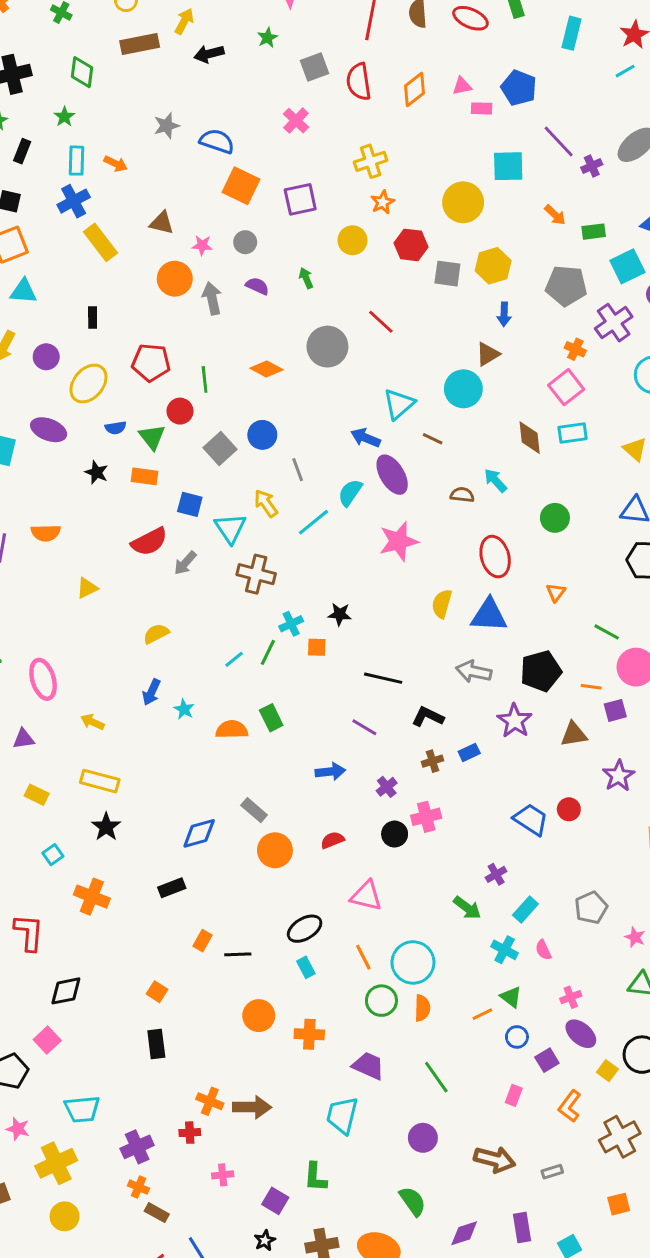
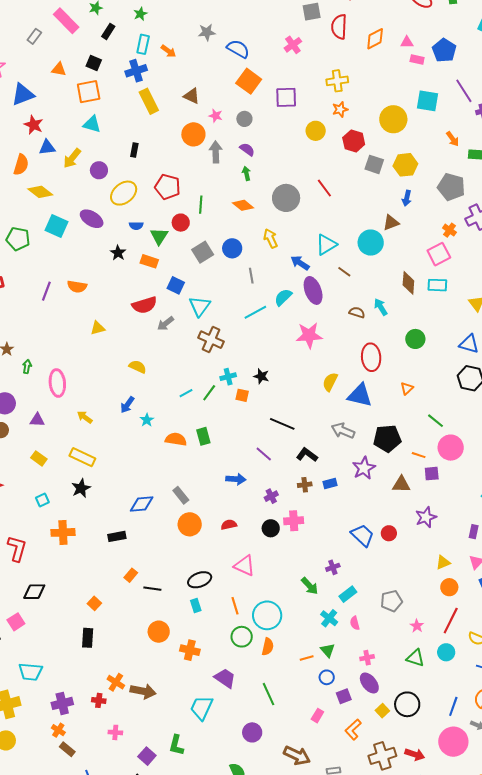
green arrow: (306, 278) -> (246, 173), moved
yellow arrow: (266, 503) -> (270, 238), moved
yellow semicircle: (156, 634) -> (138, 367), turned 42
orange cross: (92, 897) -> (63, 532), turned -35

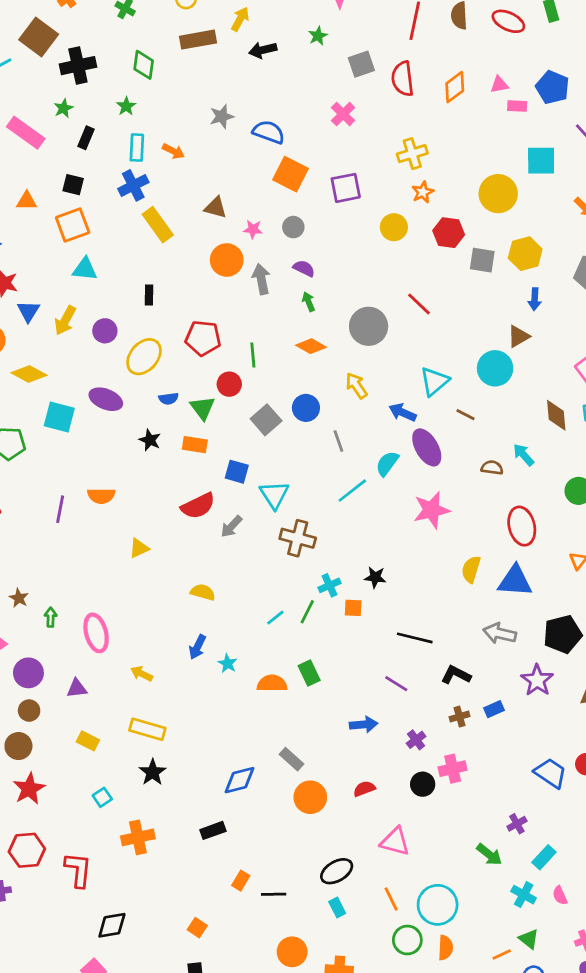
blue triangle: (47, 147) -> (28, 311), turned -42

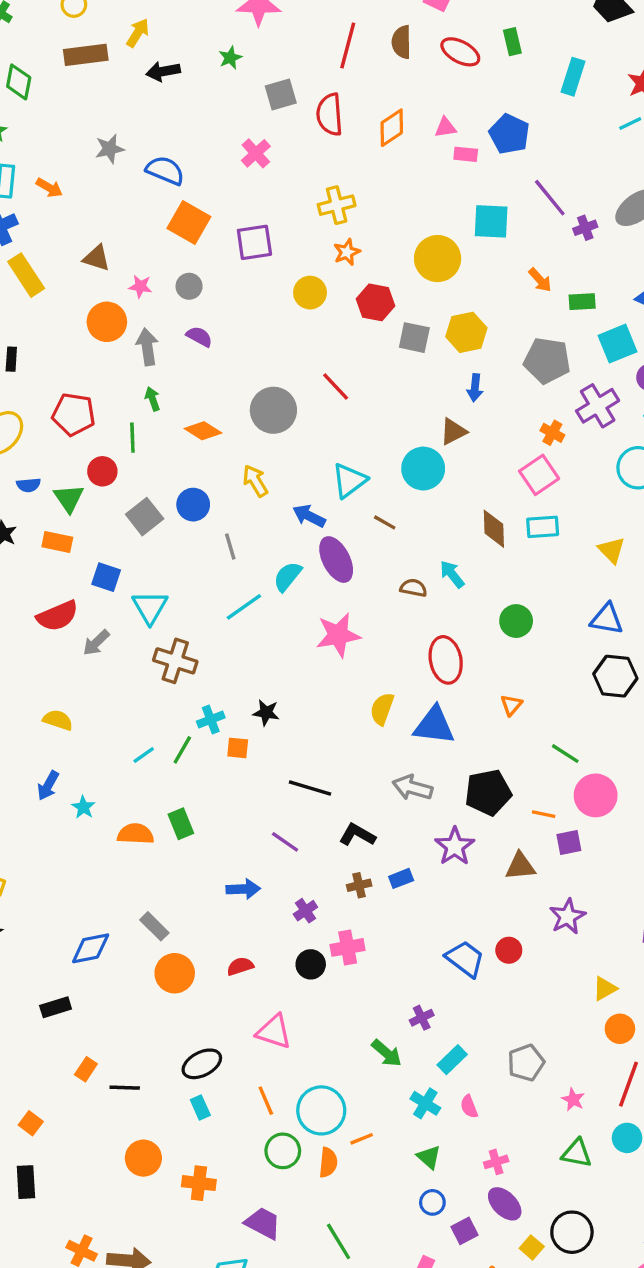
green arrow: (309, 302) -> (153, 399), moved
orange line: (502, 954) -> (362, 1139), moved

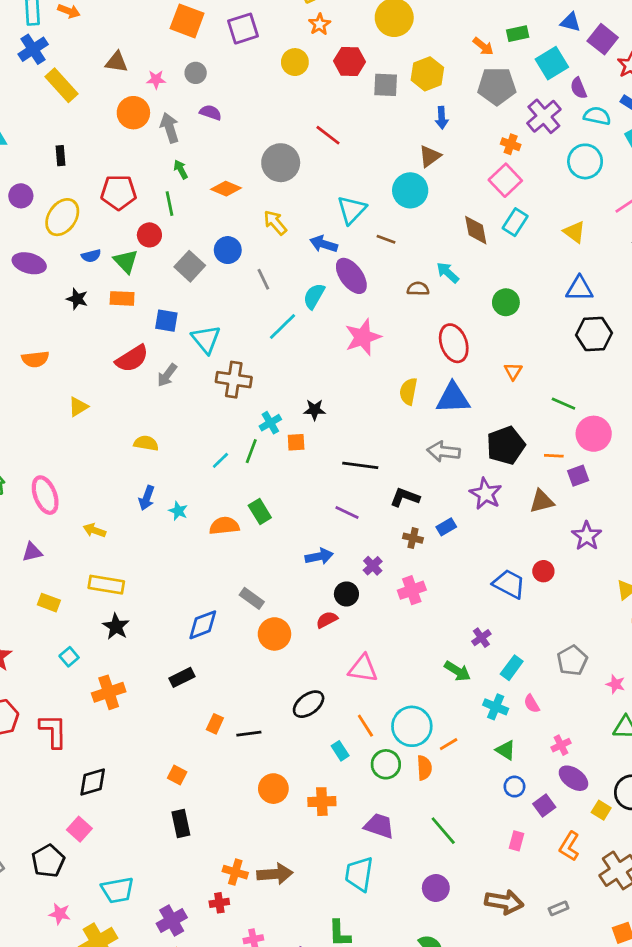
orange arrow: (540, 280) -> (483, 46), moved
cyan rectangle: (543, 527) -> (515, 222), turned -44
brown cross: (359, 885) -> (413, 538), turned 36
black circle: (311, 964) -> (346, 594), moved
cyan rectangle: (200, 1108) -> (340, 751), moved

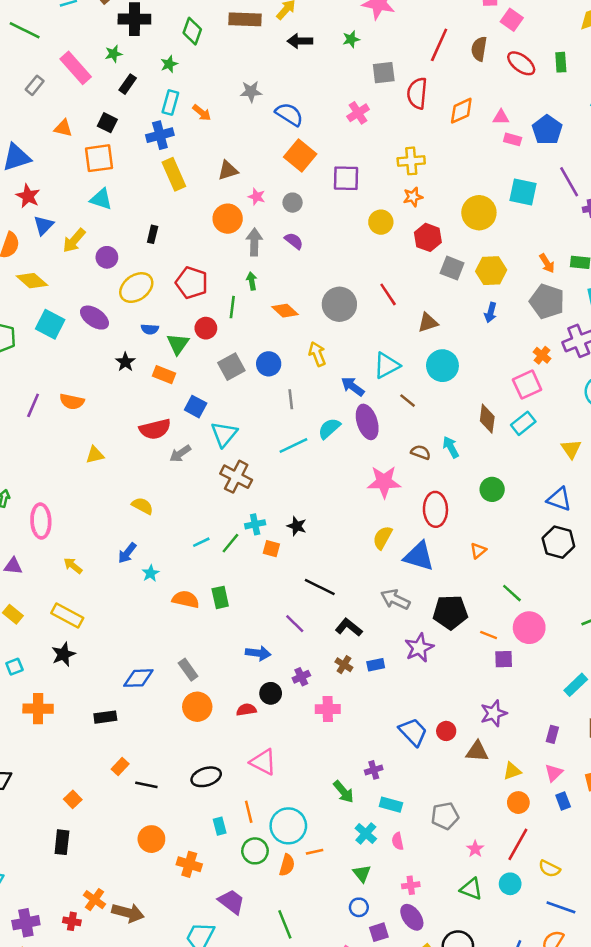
brown triangle: (117, 62) -> (228, 170), turned -45
brown triangle: (430, 156) -> (428, 323), moved
pink star: (363, 337) -> (384, 482), moved
brown triangle: (542, 501) -> (477, 751), moved
cyan rectangle: (512, 668) -> (391, 805), turned 50

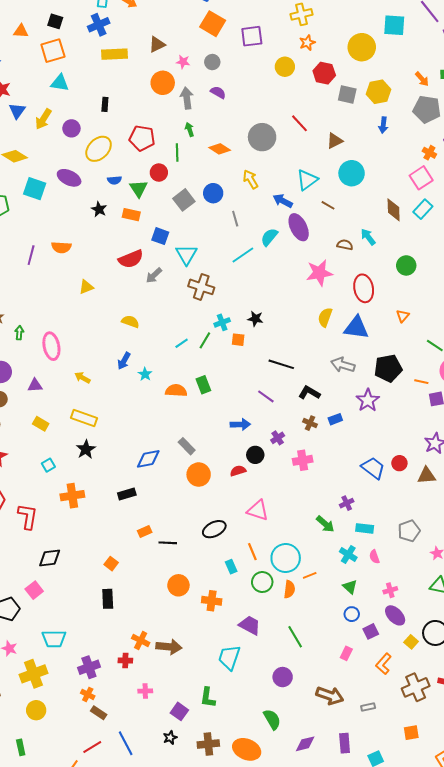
yellow rectangle: (174, 174) -> (114, 54), turned -60
orange rectangle: (120, 767) -> (145, 532), turned 32

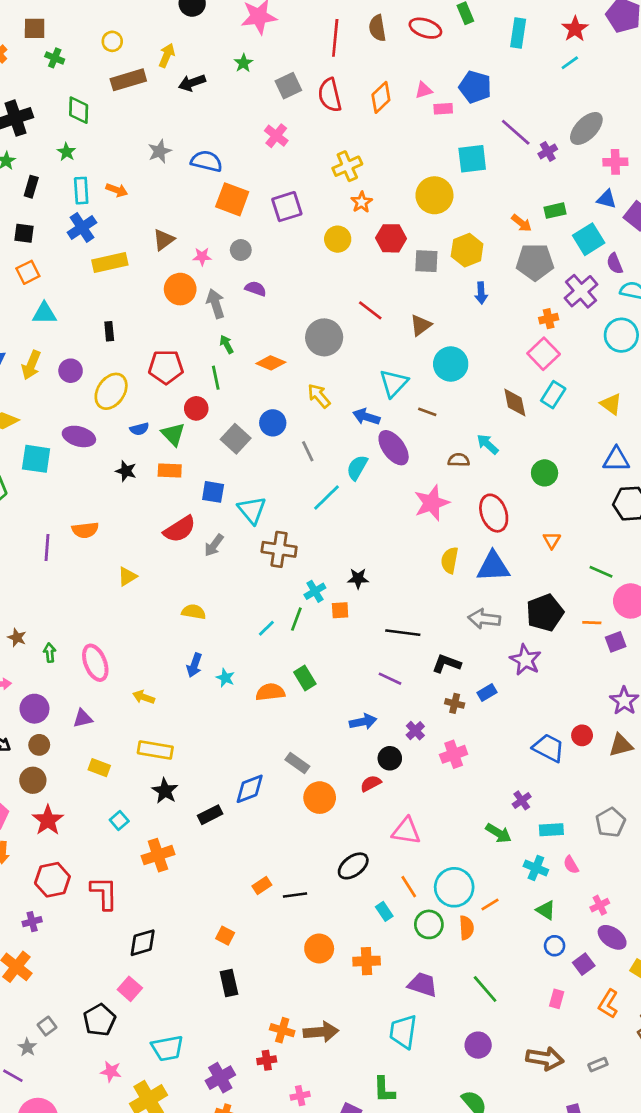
orange square: (53, 51) -> (28, 272), size x0.7
orange cross: (429, 153) -> (549, 319), turned -32
black rectangle: (127, 494) -> (210, 815), moved

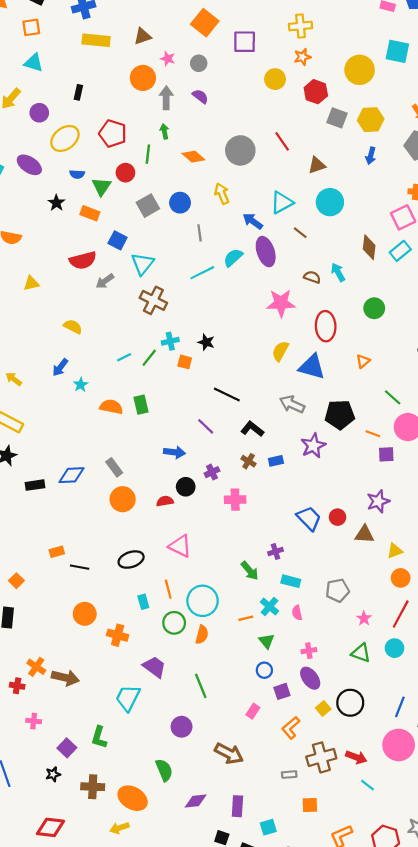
orange line: (490, 905) -> (246, 618), moved
gray rectangle: (598, 1065) -> (289, 775), moved

